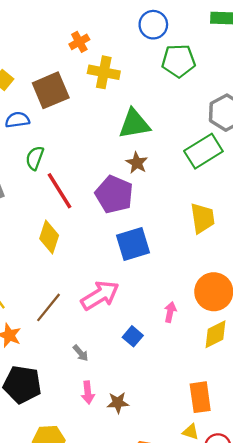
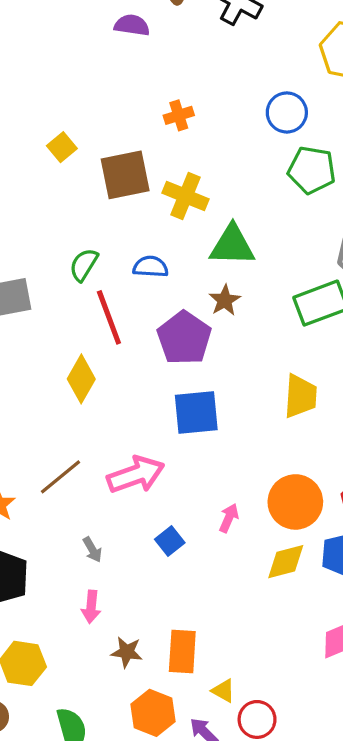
yellow cross: (104, 72) -> (185, 196), moved
blue semicircle: (17, 120) -> (151, 267), moved
orange rectangle: (200, 397) -> (182, 652), moved
brown star: (118, 403) -> (127, 652), moved

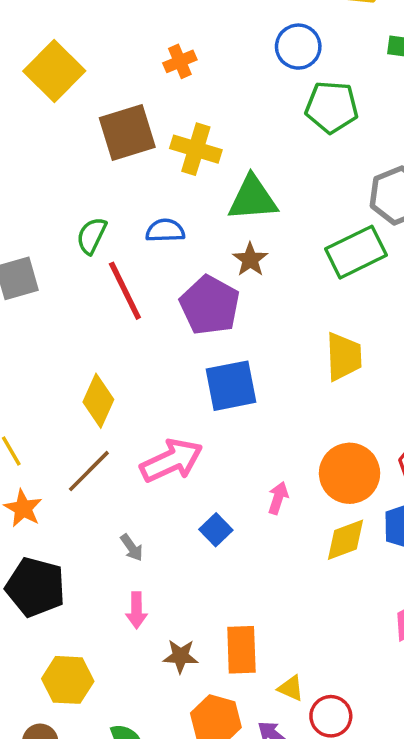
yellow square: (62, 147) -> (54, 71), moved, size x1.8
yellow diamond: (81, 379) -> (98, 401), moved

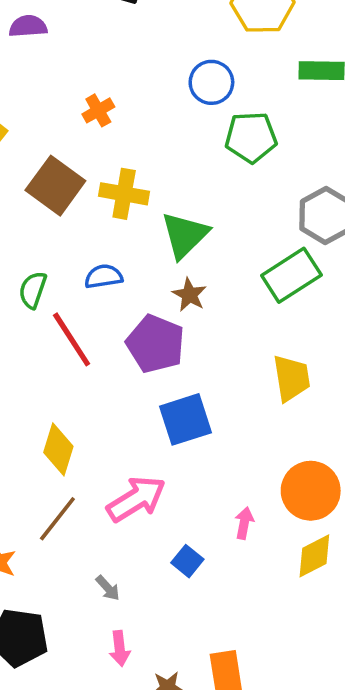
brown square: (127, 132) -> (55, 186), turned -30
green triangle: (253, 198) -> (185, 235), turned -34

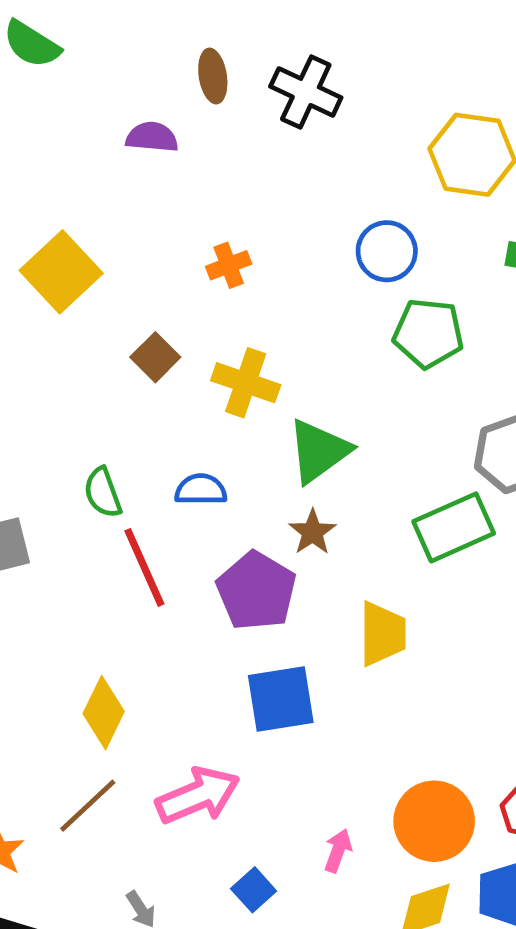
brown square: (55, 186) -> (155, 357), size x0.6
green semicircle: (33, 290) -> (103, 493), turned -48
yellow trapezoid: (291, 378) -> (382, 634), moved

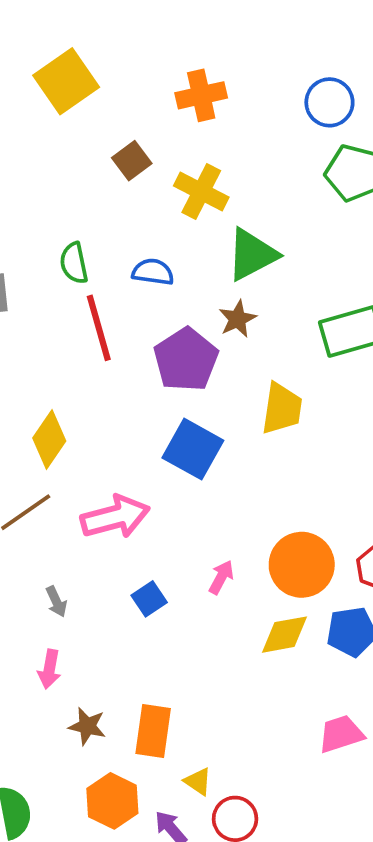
orange cross: (229, 265) -> (201, 95), size x1.4
blue square: (281, 699) -> (193, 449), turned 30

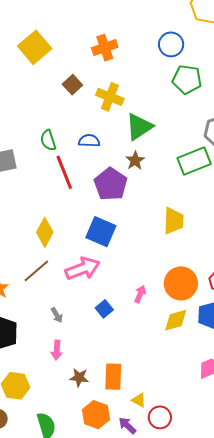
yellow trapezoid: (282, 409) -> (174, 221), moved
blue square: (193, 449) -> (101, 232), moved

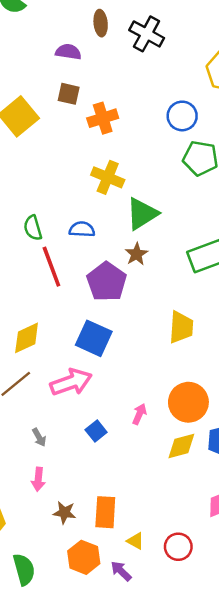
brown square: (72, 85) -> (69, 94), moved, turned -36
yellow diamond: (45, 232) -> (27, 338), turned 36
red circle: (160, 417) -> (178, 547), moved

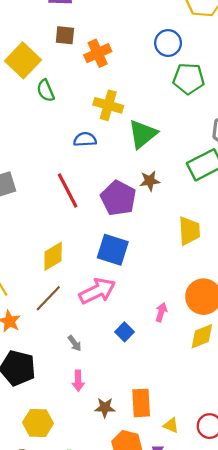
green semicircle: (33, 228) -> (46, 91), moved
blue semicircle: (82, 229) -> (85, 139), moved
brown star: (136, 254) -> (150, 181), moved, turned 30

